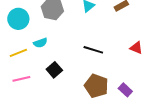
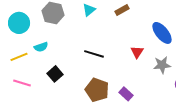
red triangle: (136, 48) -> (137, 52), turned 40
pink line: (21, 79) -> (22, 83), turned 30

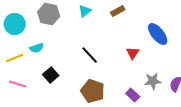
black line: (94, 54) -> (90, 55), turned 30
gray star: (162, 65) -> (153, 81), moved
purple rectangle: (126, 94) -> (133, 95), moved

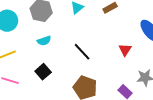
cyan semicircle: (37, 48) -> (44, 41), moved

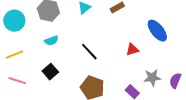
red triangle: (125, 50) -> (132, 50), turned 40

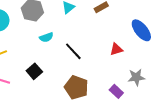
cyan semicircle: (51, 41) -> (46, 37), moved

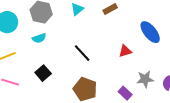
cyan semicircle: (46, 37) -> (39, 38), moved

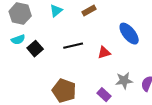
black line: (82, 53) -> (73, 46), moved, turned -60
black square: (43, 73) -> (35, 49), moved

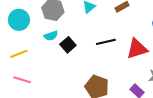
red triangle: (104, 53) -> (137, 49), size x1.6

